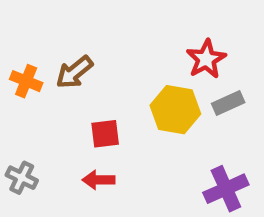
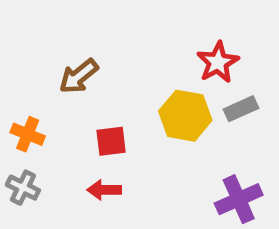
orange cross: (26, 81) -> (28, 134), moved

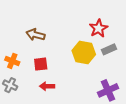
brown arrow: (79, 76) -> (35, 35), turned 54
red square: (111, 141) -> (41, 64), moved

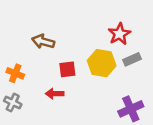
red square: (41, 64) -> (67, 69), moved
red arrow: (47, 86) -> (55, 94), moved

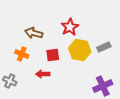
red star: (119, 34) -> (70, 27), moved
orange cross: (15, 73) -> (22, 54), moved

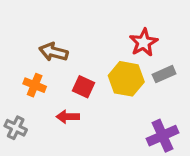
red star: (70, 27) -> (144, 42), moved
red square: (53, 55) -> (84, 87), turned 32

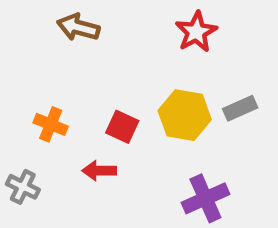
red star: (144, 42) -> (196, 32), moved
brown arrow: (54, 52) -> (78, 27), moved
purple cross: (163, 136) -> (205, 198), moved

